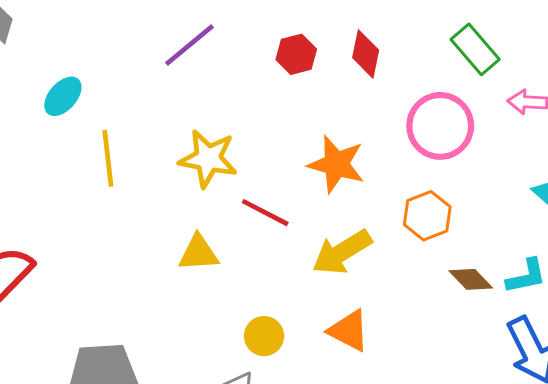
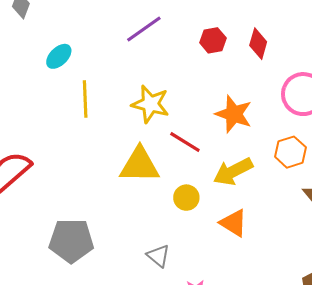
yellow triangle: (198, 253) -> (139, 165), size x1.5
yellow circle: (264, 336) -> (186, 198), moved

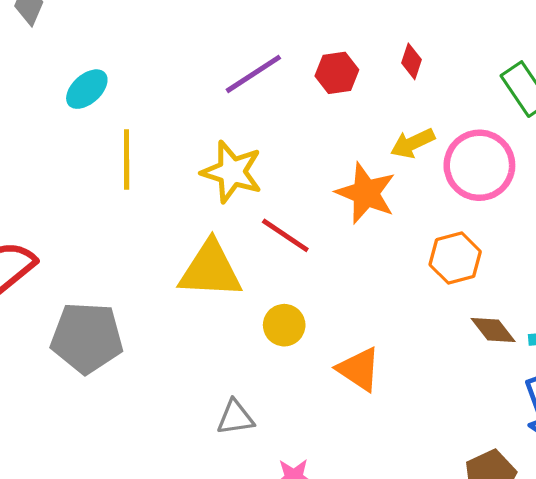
purple line: (144, 29) -> (253, 74), moved
red diamond: (258, 44) -> (411, 61), moved, size x0.7
yellow arrow: (233, 172) -> (413, 143), moved, size x0.7
gray pentagon: (71, 241) -> (87, 338), moved
gray triangle: (158, 256) -> (235, 417), turned -50

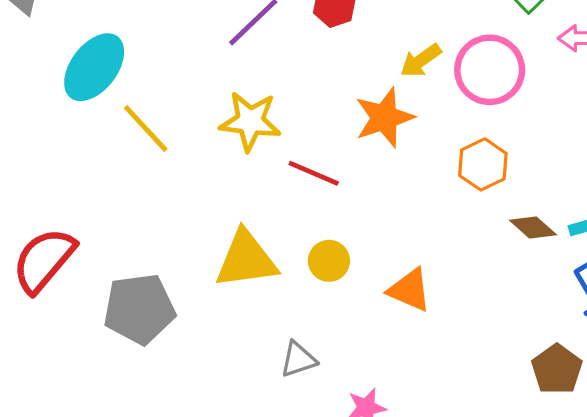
cyan ellipse: (87, 89) -> (94, 67), size x1.6
yellow line: (127, 160) -> (146, 128), turned -32
orange star: (366, 193) -> (384, 118), turned -30
yellow triangle: (210, 270) -> (246, 259), moved

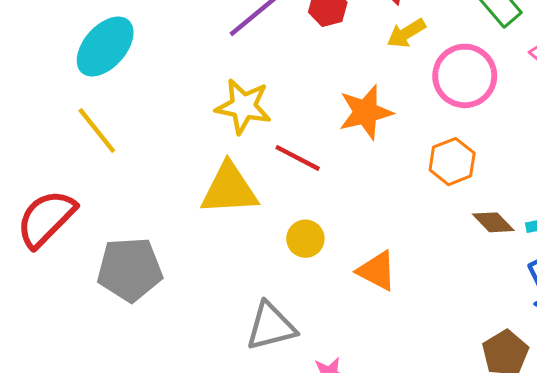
yellow arrow: (421, 61) -> (406, 33), moved
yellow line: (146, 128) -> (97, 131), moved
yellow triangle: (246, 259) -> (229, 189), moved
gray triangle: (298, 359) -> (271, 326), size x1.5

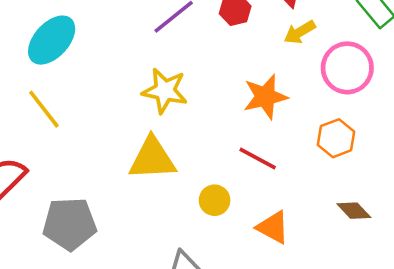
red line: (298, 158) -> (258, 159), moved
brown diamond: (493, 222) -> (354, 211), moved

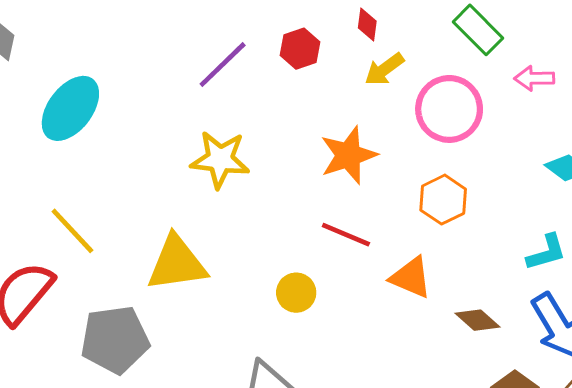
yellow line: (44, 109) -> (72, 231), moved
yellow triangle: (152, 159) -> (177, 263), moved
brown diamond: (354, 211) -> (477, 320), moved
orange triangle: (273, 227) -> (411, 277), moved

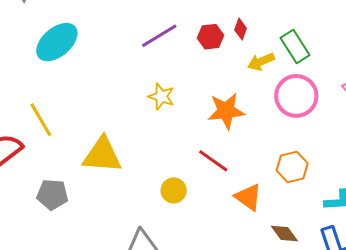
red diamond: (367, 24) -> (241, 29), moved
green rectangle: (478, 30) -> (295, 46), moved
yellow star: (220, 159) -> (161, 96), moved, size x0.7
orange hexagon: (443, 200) -> (292, 167), moved
gray pentagon: (115, 340) -> (52, 195), size x0.7

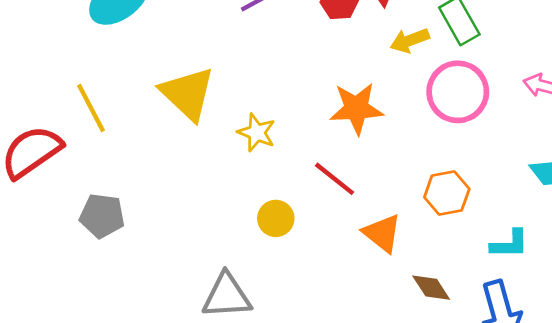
yellow star: (161, 96) -> (257, 133), moved
yellow triangle: (102, 155) -> (188, 94), moved, turned 36

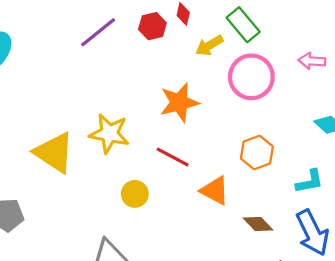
yellow triangle: (188, 94) -> (54, 152), moved
yellow star: (257, 133) -> (109, 133), size x1.4

